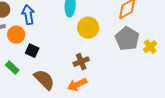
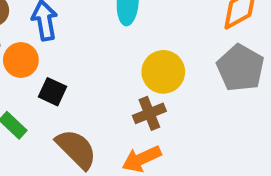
yellow circle: (88, 28) -> (163, 72), moved

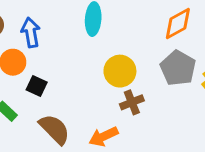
brown cross: (149, 113) -> (132, 102), moved

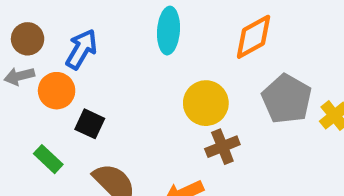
orange diamond: (178, 23) -> (254, 37), moved
blue arrow: (31, 32) -> (81, 49), turned 40

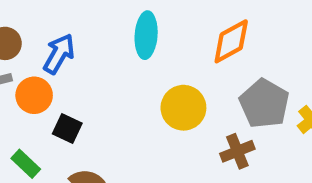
brown cross: (222, 147) -> (237, 151), moved

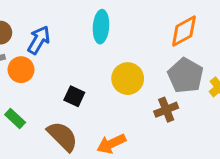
orange diamond: (231, 41) -> (184, 31), moved
black square: (67, 128) -> (74, 96), moved

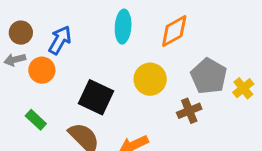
orange diamond: (184, 31) -> (174, 31), moved
black square: (74, 96) -> (96, 97), size x1.6

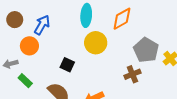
gray arrow: (15, 60) -> (11, 64), moved
yellow circle: (150, 79) -> (96, 43), moved
black square: (96, 97) -> (67, 65), size x0.6

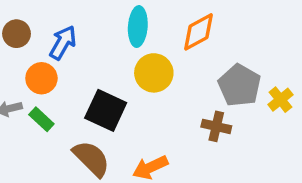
black square: (67, 65) -> (106, 110), size x1.6
brown cross: (132, 74) -> (216, 126), turned 35
green rectangle: (25, 81) -> (41, 119), moved

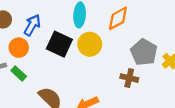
black square: (106, 110) -> (59, 44), moved

